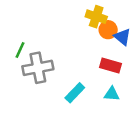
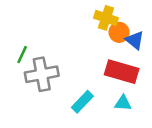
red rectangle: (110, 65) -> (122, 72), size x1.4

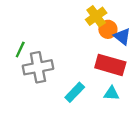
yellow cross: (106, 18) -> (96, 16), turned 36

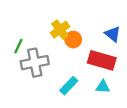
yellow cross: (96, 16) -> (60, 30), moved
orange circle: (108, 29) -> (73, 40), moved

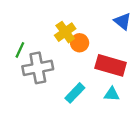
blue triangle: (113, 34) -> (123, 21), moved

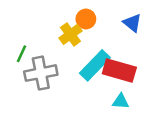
orange circle: (80, 43) -> (86, 19), moved
cyan rectangle: (75, 93) -> (95, 65), moved, size x1.4

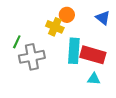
yellow cross: (70, 34) -> (55, 27), turned -30
cyan rectangle: (95, 65) -> (74, 51), turned -40

